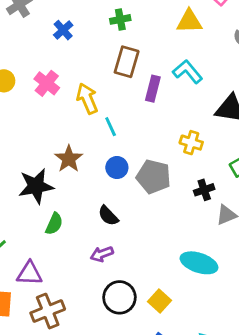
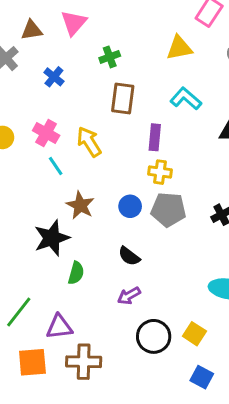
purple rectangle: (153, 89) -> (155, 137), moved
cyan line: (111, 127) -> (56, 166), moved
yellow cross: (191, 143) -> (160, 172), moved
brown cross: (48, 311) -> (84, 362), turned 32

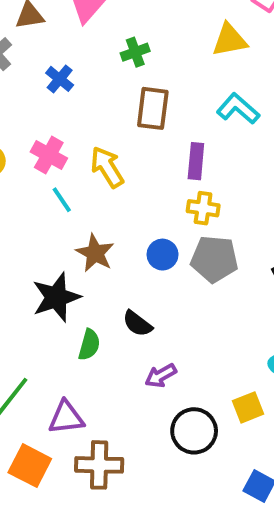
black semicircle: (129, 256) -> (137, 324), moved
yellow square: (194, 334) -> (248, 407), moved, turned 35
orange square: (32, 362) -> (30, 466), turned 32

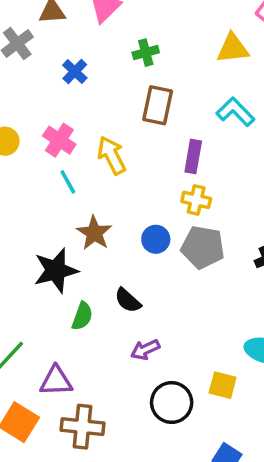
yellow square: (248, 407) -> (223, 385), turned 32

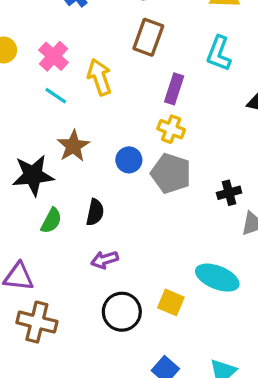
cyan L-shape: (235, 112) -> (219, 53), turned -123
cyan line: (68, 182) -> (56, 96), turned -35
black semicircle: (128, 300) -> (95, 212), turned -128

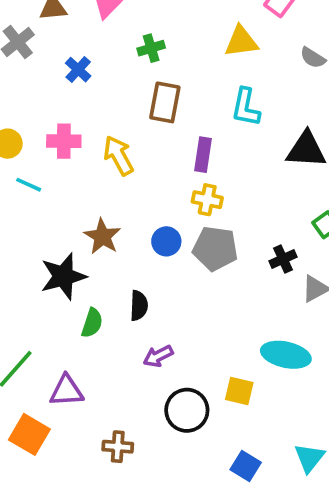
pink cross: (54, 56) -> (64, 141), turned -32
cyan line: (56, 96) -> (29, 185), moved
brown cross: (37, 322) -> (118, 447), moved, size x0.7

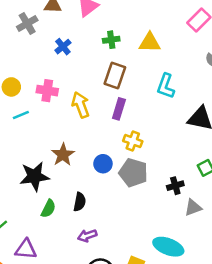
yellow triangle: (241, 42) -> (150, 43), moved
purple rectangle: (203, 155) -> (119, 109), moved
cyan line: (29, 185) -> (21, 115), turned -56

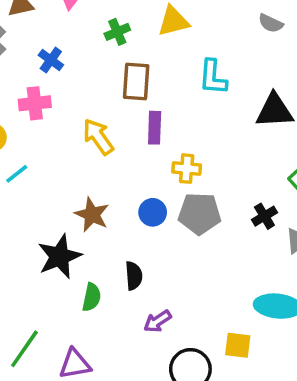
pink cross: (47, 91) -> (35, 103), moved

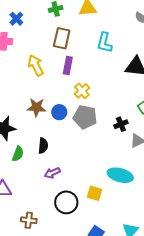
yellow cross: (187, 169) -> (82, 91), turned 35
brown star: (92, 215) -> (36, 107), moved, turned -30

